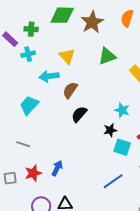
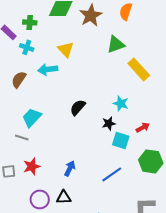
cyan cross: (28, 54) -> (27, 47), turned 32
green triangle: (107, 56) -> (116, 44), moved
brown semicircle: (70, 90) -> (19, 79), moved
cyan trapezoid: (29, 105) -> (32, 117), moved
blue arrow: (57, 168) -> (70, 168), moved

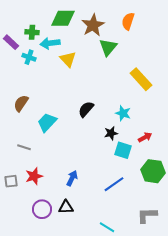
green triangle: (116, 44) -> (108, 47), moved, turned -30
cyan arrow: (48, 69) -> (50, 43), moved
brown semicircle: (19, 79) -> (21, 103), moved
black semicircle: (78, 107) -> (86, 109), moved
cyan trapezoid: (32, 117) -> (47, 122), moved

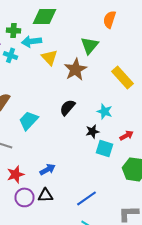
brown star: (93, 25) -> (76, 69), moved
blue arrow: (72, 178) -> (48, 169), moved, turned 35
blue line: (114, 184) -> (86, 198), moved
black triangle: (66, 207) -> (46, 195), moved
purple circle: (42, 209) -> (24, 197), moved

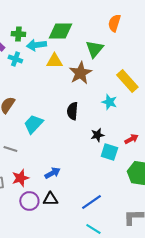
green diamond: (44, 16) -> (60, 31), moved
yellow triangle: (50, 57) -> (54, 61), turned -48
black semicircle: (68, 107) -> (72, 111), turned -36
cyan star: (104, 111) -> (109, 102), moved

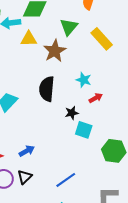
yellow rectangle: (127, 81) -> (102, 39), moved
black semicircle: (72, 111) -> (47, 89), size x1.4
red arrow: (131, 139) -> (96, 98), moved
black triangle: (50, 199) -> (25, 177), turned -42

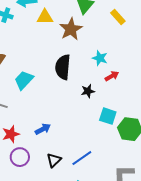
yellow rectangle: (102, 39) -> (118, 17), size x0.7
cyan square: (84, 130) -> (108, 116), moved
black triangle: (25, 177) -> (54, 160), moved

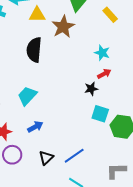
cyan star: (100, 58) -> (102, 53), moved
black semicircle: (63, 67) -> (34, 50), moved
cyan trapezoid: (24, 80) -> (27, 96), moved
black star: (88, 91) -> (91, 89), moved

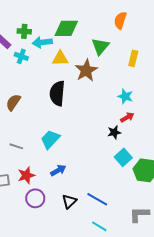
yellow rectangle: (110, 15) -> (133, 58), turned 56
cyan square: (100, 114) -> (123, 157), turned 30
blue line: (74, 156) -> (97, 199), turned 65

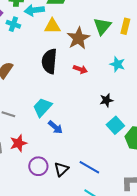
green triangle: (100, 46) -> (102, 26), moved
red arrow: (127, 117) -> (80, 69), moved, turned 48
blue arrow: (58, 170) -> (55, 127), moved, turned 70
purple circle: (35, 198) -> (38, 166), moved

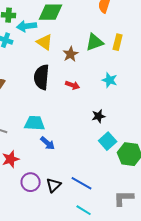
yellow triangle: (52, 26) -> (45, 42), turned 36
green triangle: (102, 26) -> (95, 42), turned 30
brown star: (78, 38) -> (71, 54), size x0.7
cyan trapezoid: (42, 107) -> (35, 123), turned 50

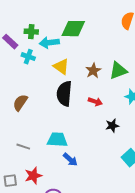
yellow triangle: (45, 42) -> (61, 67), moved
green triangle: (95, 42) -> (118, 71), moved
black star: (99, 116) -> (112, 126), moved

